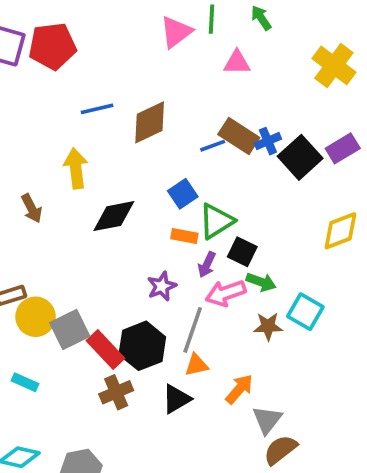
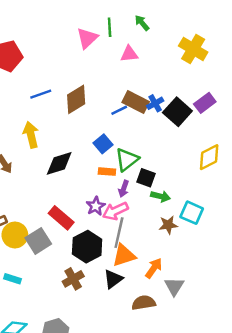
pink arrow: (226, 293) -> (115, 211), moved
red rectangle: (105, 350) -> (61, 218), moved
orange triangle: (196, 365) -> (124, 255), size x1.5
brown semicircle: (280, 450) -> (144, 303), moved, turned 35

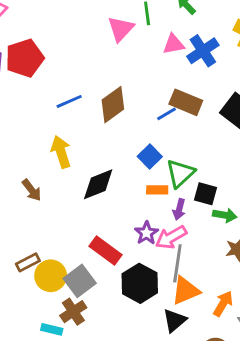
blue cross: (155, 103) -> (203, 51), moved, size x1.5
brown cross: (73, 279) -> (73, 312), moved

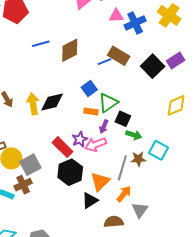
yellow arrow: (61, 152) -> (33, 104), moved
red rectangle: (105, 251) -> (63, 147), moved
gray line: (177, 263) -> (122, 168), moved
orange triangle: (186, 291) -> (100, 182), turned -30

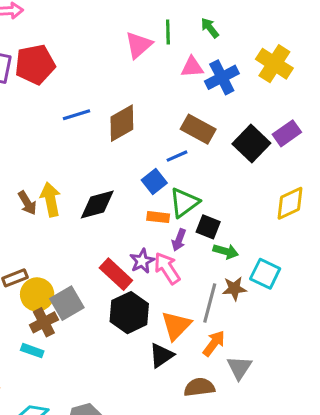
blue line: (105, 62) -> (177, 156), moved
yellow arrow: (33, 104) -> (50, 199), moved
pink arrow: (96, 144) -> (167, 268), turned 80
brown cross: (23, 185) -> (44, 322), moved

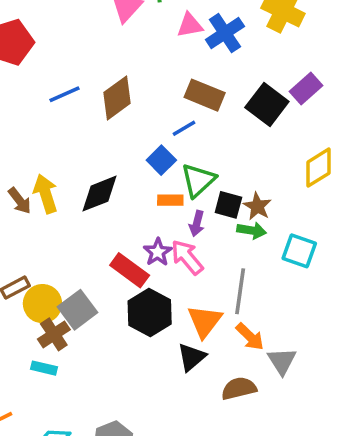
brown star: (234, 288) -> (257, 206), moved, turned -30
orange arrow: (214, 343) -> (250, 337), turned 104

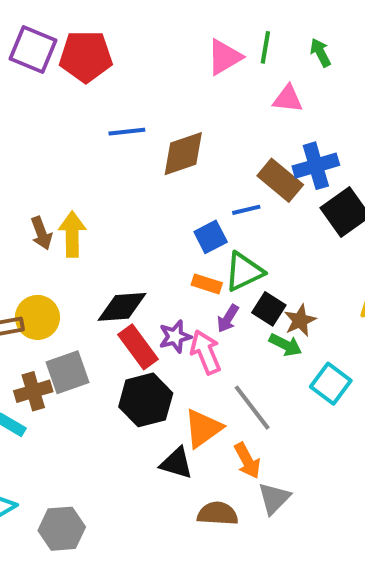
blue cross: (225, 33) -> (316, 166), moved
black diamond: (99, 194) -> (122, 307), moved
gray line: (240, 291) -> (252, 408), turned -63
yellow circle: (43, 304) -> (37, 317), moved
black triangle: (192, 357) -> (176, 463), turned 40

